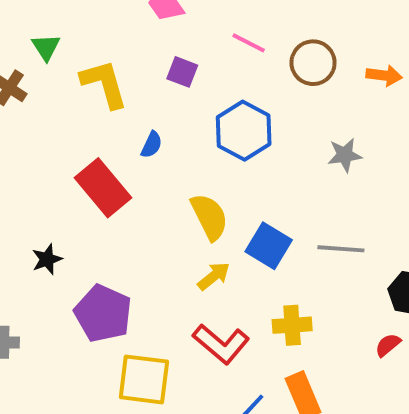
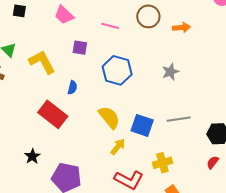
brown circle: (313, 63) -> (148, 16), moved

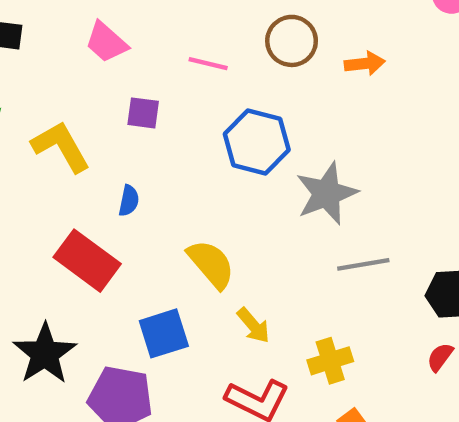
blue hexagon: (117, 70) -> (257, 142), moved
gray star: (170, 72) -> (327, 194), moved, size x1.6
blue square: (142, 125) -> (164, 333), moved, turned -35
yellow arrow: (118, 147) -> (253, 325), moved, turned 102
black star: (32, 156) -> (45, 354), size x1.8

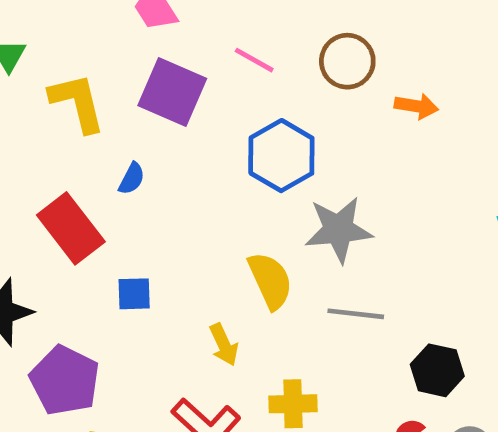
purple square: (143, 113) -> (172, 92), size x1.8
yellow semicircle: (211, 264) -> (270, 280), moved
blue square: (164, 333) -> (134, 294), moved, size x0.7

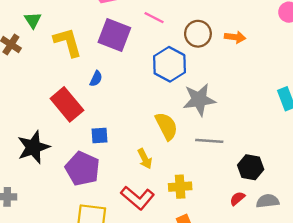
brown circle: (347, 61) -> (198, 34), moved
purple pentagon: (65, 380) -> (82, 169), moved

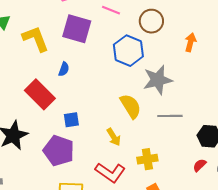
orange arrow: (235, 37) -> (190, 42), moved, turned -78

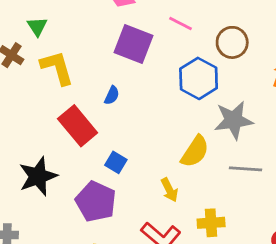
yellow L-shape: (36, 39) -> (57, 68), moved
yellow semicircle: (131, 106) -> (195, 151), turned 60
blue square: (71, 120) -> (116, 162), turned 35

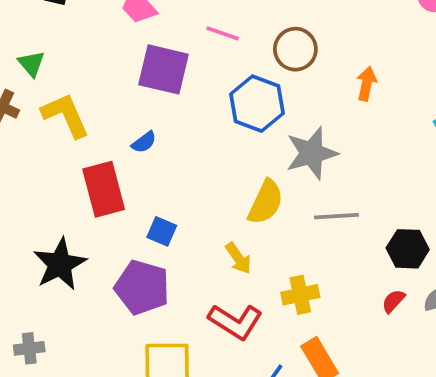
blue semicircle: (112, 95) -> (144, 142), turned 36
red rectangle: (78, 126) -> (104, 189), turned 33

